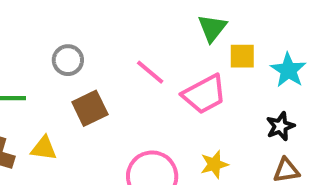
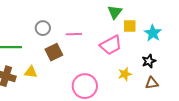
pink line: (150, 72) -> (74, 34), moved, turned -42
yellow star: (214, 164) -> (125, 74), moved

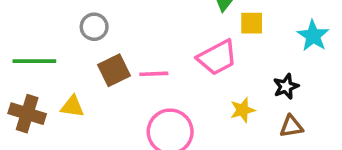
cyan star: (153, 33) -> (313, 36), moved
pink line: (74, 34) -> (154, 74), moved

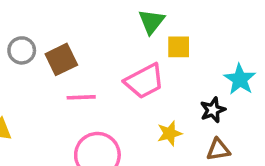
cyan star: (313, 36) -> (240, 79), moved
brown square: (114, 70) -> (61, 59), moved

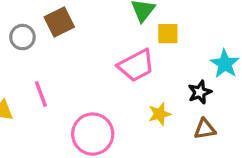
brown square: (61, 59) -> (59, 22), moved
pink line: (81, 97) -> (41, 94), moved, turned 72

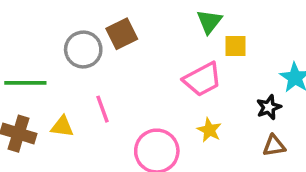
gray circle: (22, 37) -> (83, 49), size x1.4
yellow star: (160, 114) -> (209, 130), moved, turned -30

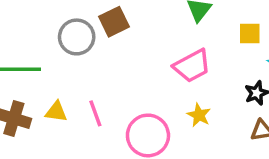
yellow square: (236, 46) -> (250, 34), moved
pink line: (102, 109) -> (95, 113), moved

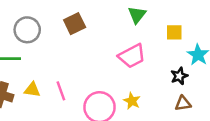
gray circle: (77, 37) -> (27, 30), moved
yellow star: (199, 115) -> (132, 101), moved

